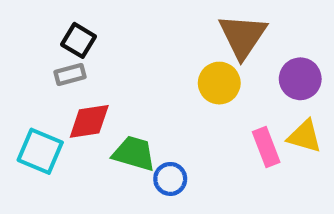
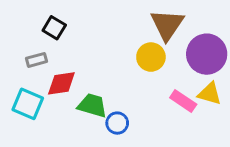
gray rectangle: (70, 75) -> (37, 60), moved
purple circle: (300, 79) -> (207, 54), size x1.4
pink rectangle: (266, 147) -> (183, 101), turned -35

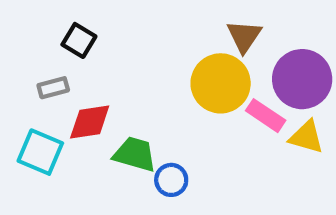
brown triangle: (167, 25) -> (244, 36), size x0.7
yellow circle: (151, 57) -> (221, 83), size x1.4
pink rectangle: (183, 101) -> (266, 116), moved

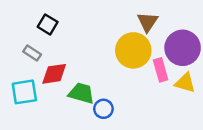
gray rectangle: (53, 88) -> (32, 53), turned 48
pink rectangle: (266, 116) -> (161, 70), turned 40
cyan square: (40, 152) -> (24, 92), turned -32

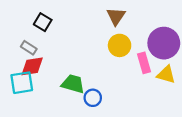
brown triangle: (148, 22) -> (116, 16), moved
yellow circle: (133, 50) -> (120, 45), size x0.7
red diamond: (54, 74) -> (32, 66), moved

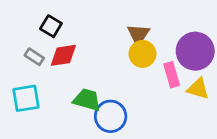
brown triangle: (116, 16) -> (138, 34), moved
red diamond: (32, 66) -> (63, 55), moved
blue circle: (93, 98) -> (111, 116), size x1.5

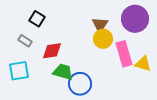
purple circle: (195, 51) -> (135, 19), moved
red diamond: (63, 55) -> (52, 51), moved
pink rectangle: (172, 75) -> (124, 54), size x1.4

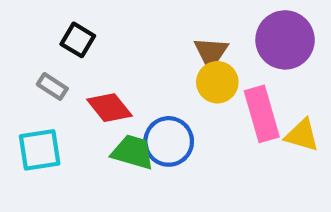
red diamond: (52, 51) -> (109, 108), turned 60
blue circle: (80, 84) -> (169, 141), moved

